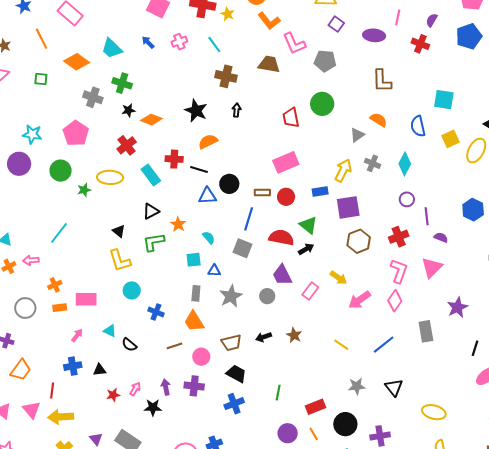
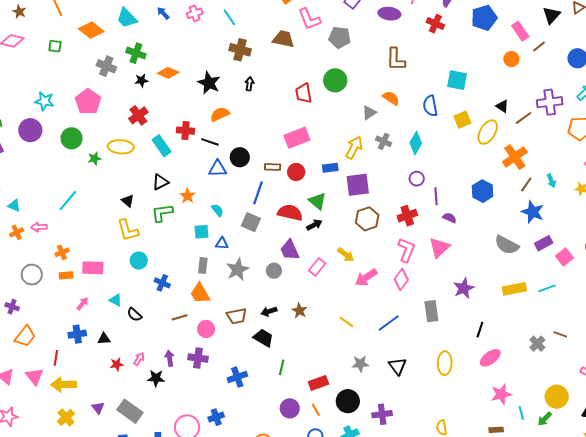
orange diamond: (151, 120) -> (168, 73), moved
black trapezoid: (236, 374) -> (263, 338), moved
yellow ellipse: (434, 412) -> (445, 363), moved, turned 75

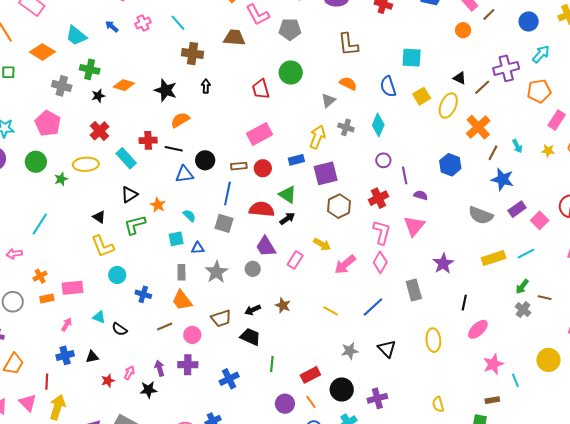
yellow arrow: (63, 385) -> (57, 407), turned 115
green arrow: (545, 419) -> (522, 287), moved

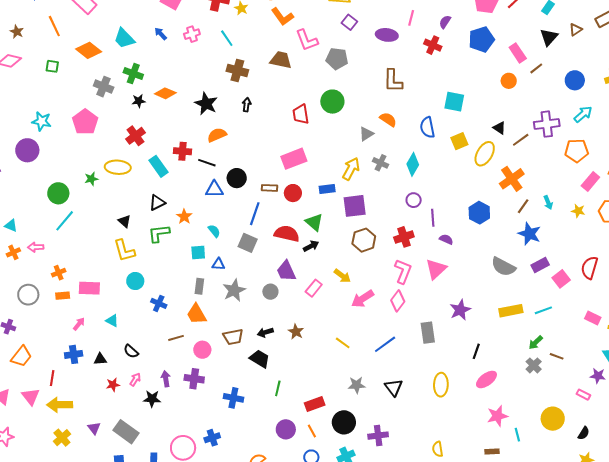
green circle: (36, 162) -> (58, 193), moved
black semicircle: (119, 329) -> (131, 351), moved
blue cross: (229, 379) -> (233, 398), turned 30
yellow arrow: (57, 407) -> (60, 405), turned -115

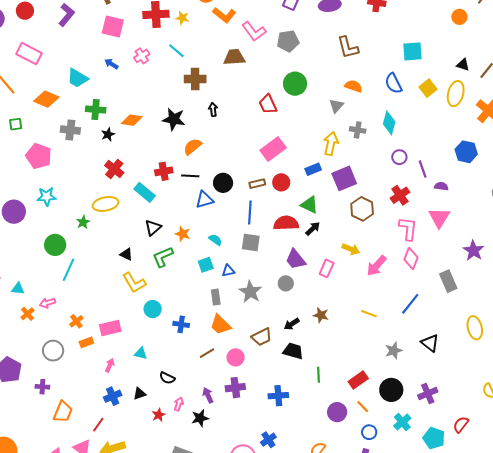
cyan star: (42, 121) -> (47, 197), moved
pink pentagon: (85, 122) -> (39, 156), moved
red line: (52, 378) -> (98, 425), turned 42

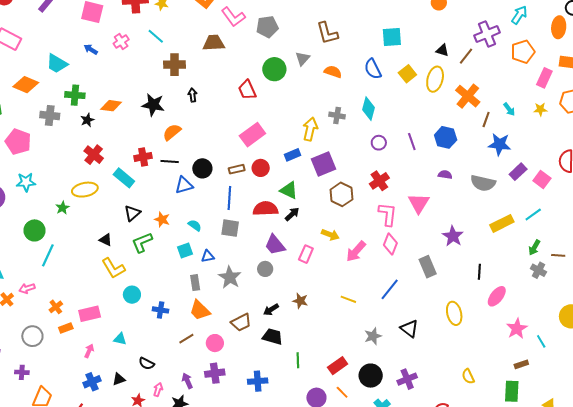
gray triangle: (336, 106) -> (303, 59), moved
purple line: (423, 169) -> (412, 142), moved
purple semicircle: (441, 186) -> (445, 175), moved

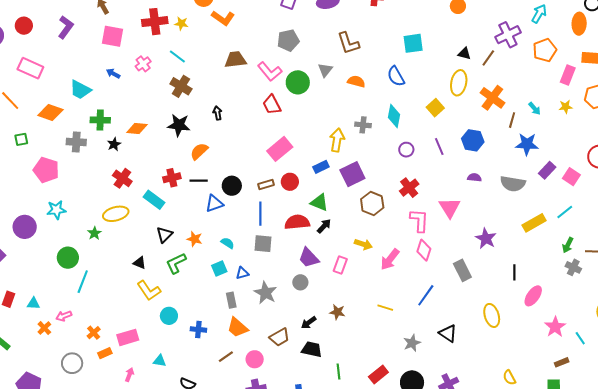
pink L-shape: (233, 17) -> (270, 72), moved
brown cross: (175, 65) -> (181, 86), moved, turned 35
yellow square: (407, 74) -> (435, 108), moved

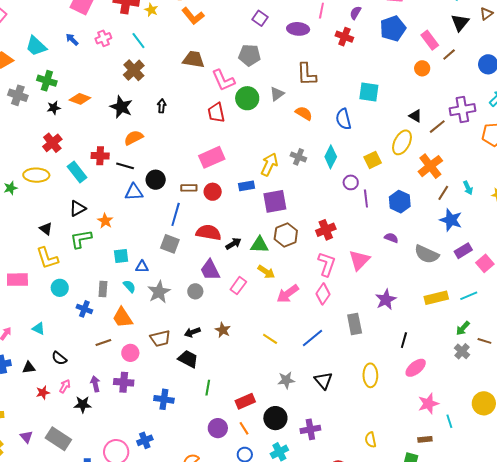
purple circle: (406, 150) -> (351, 182), moved
green triangle: (319, 202) -> (259, 245), moved, turned -36
cyan semicircle: (228, 243) -> (129, 286), moved
gray rectangle: (231, 300) -> (103, 289), moved
pink rectangle: (128, 337) -> (17, 280), moved

